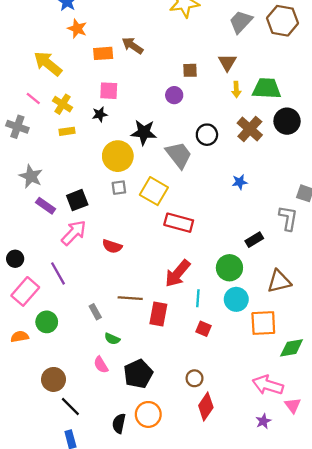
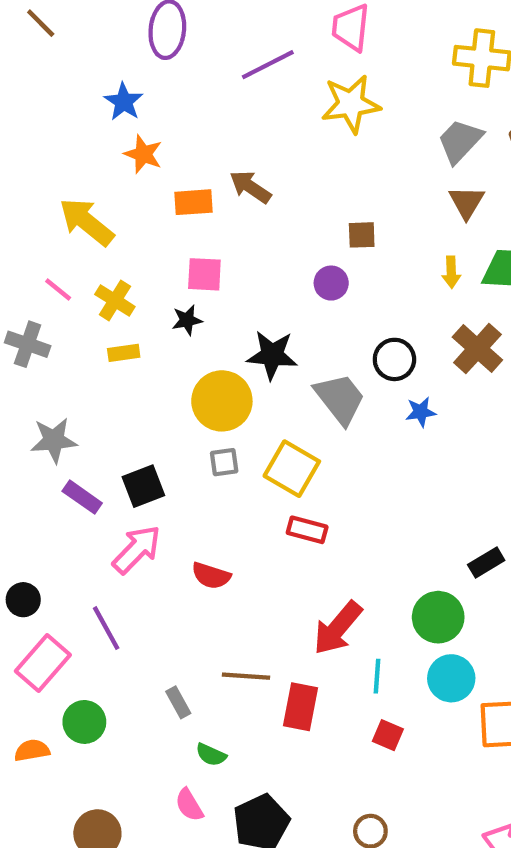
brown triangle: (227, 62) -> (467, 202), moved
gray star: (31, 176) -> (54, 440), turned -30
blue star: (240, 182) -> (421, 412), moved
red rectangle: (179, 223) -> (307, 530), moved, size x0.7

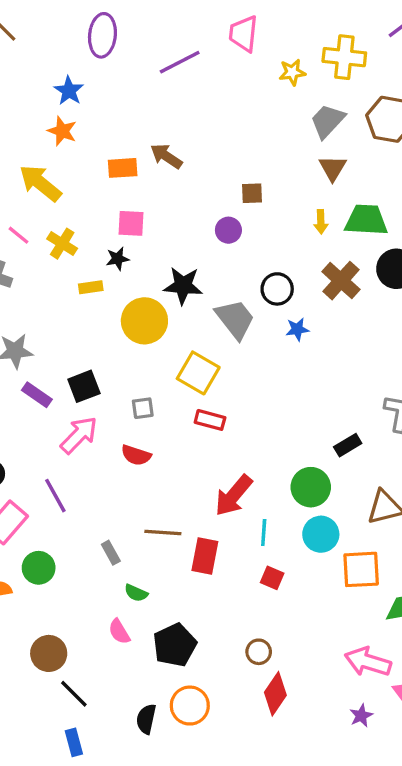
yellow star: (351, 104) -> (292, 72), moved, size x0.6
orange star: (143, 154) -> (62, 131), moved
yellow rectangle: (124, 353) -> (91, 287), moved
gray square: (224, 462) -> (143, 408), moved

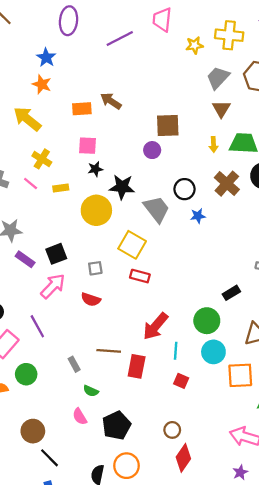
brown square: (252, 193) -> (168, 126), size x1.6
pink line: (18, 235) -> (31, 184), moved
black star: (118, 259) -> (95, 169), moved

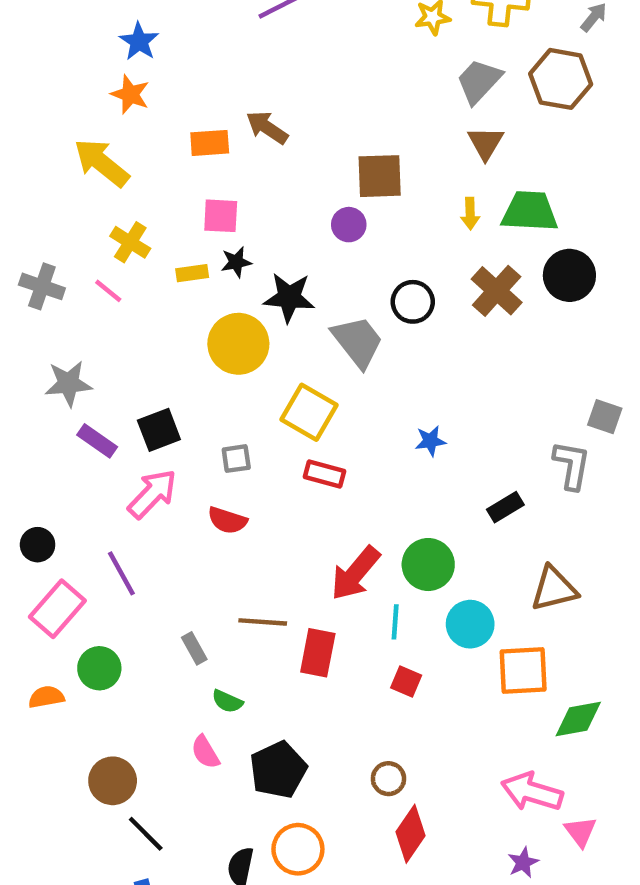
yellow rectangle: (61, 188) -> (192, 273), moved
blue star: (198, 216) -> (430, 441), moved
green circle: (207, 321) -> (428, 565), moved

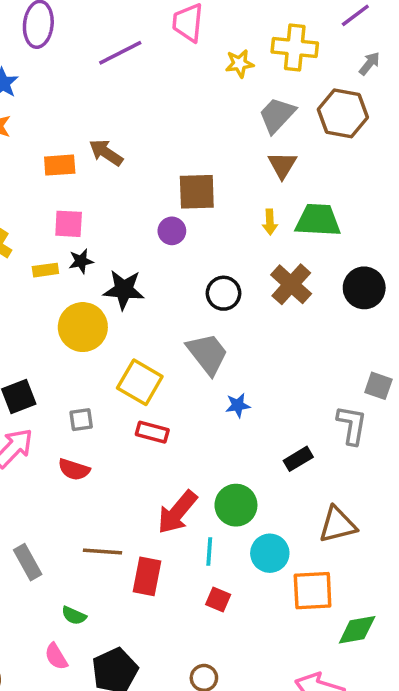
black circle: (569, 275) -> (364, 288), moved
gray trapezoid: (358, 342) -> (207, 354), moved
gray rectangle: (194, 648) -> (28, 562), moved, size x1.4

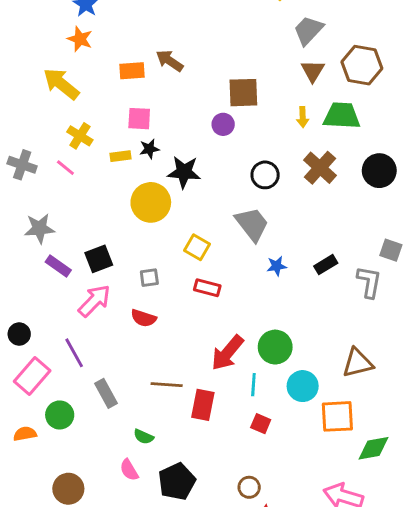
brown hexagon: (343, 113) -> (362, 65), moved
yellow square: (140, 382) -> (197, 247), size x0.7
black rectangle: (298, 459) -> (326, 265), moved

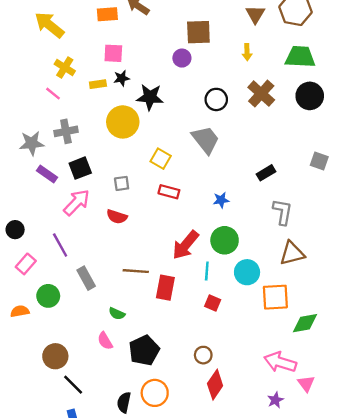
green trapezoid: (342, 116) -> (300, 57), moved
gray cross: (22, 165) -> (66, 131), moved, turned -30
blue star: (277, 266) -> (221, 200), moved
gray L-shape: (369, 282) -> (283, 212), moved
pink rectangle: (32, 376) -> (26, 264), size x0.7

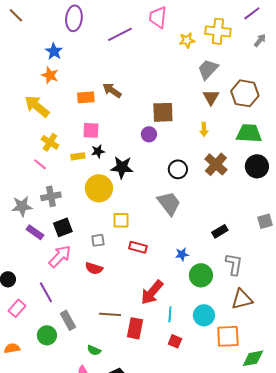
yellow square: (161, 159) -> (121, 220), moved, turned -30
gray square: (319, 161) -> (265, 221), turned -35
green circle: (225, 240) -> (201, 275), moved
green circle: (48, 296) -> (47, 335), moved

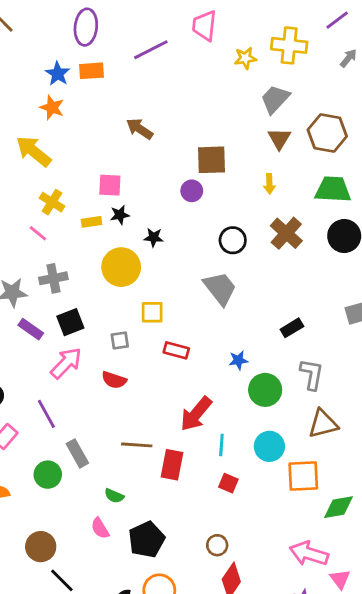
orange rectangle: (86, 97) -> (92, 71), moved
black star: (122, 167) -> (154, 237), size x0.6

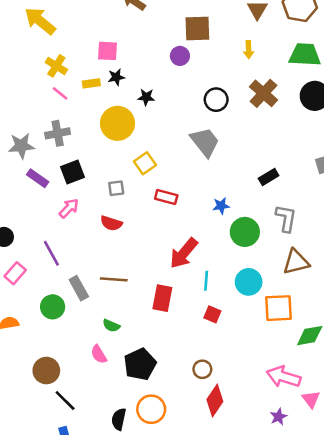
pink line: (38, 233) -> (60, 93), moved
yellow square: (152, 312) -> (145, 163), turned -35
pink arrow: (66, 363) -> (69, 208), size x0.7
brown line: (137, 445) -> (114, 279), moved

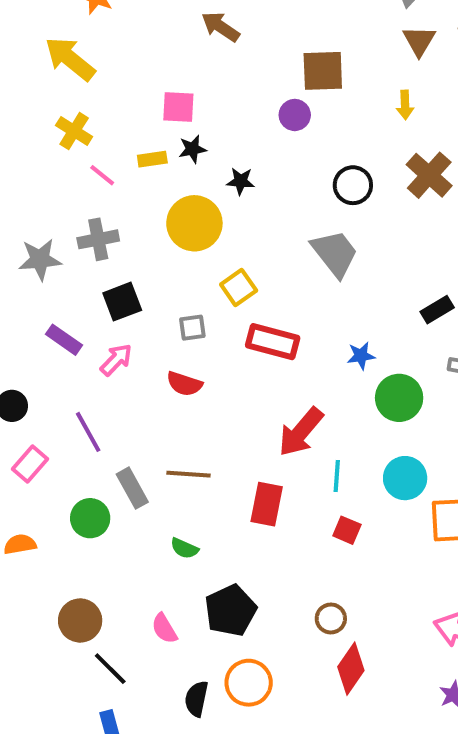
yellow cross: (56, 66) -> (74, 131), moved
purple rectangle: (38, 178) -> (64, 340), moved
red rectangle: (166, 197) -> (273, 342), size x1.4
pink semicircle: (99, 354) -> (164, 629), moved

